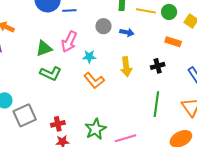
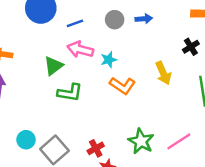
blue line: (69, 10) -> (75, 23), moved
pink arrow: (69, 42) -> (80, 49), turned 95
yellow arrow: (126, 67) -> (163, 73), moved

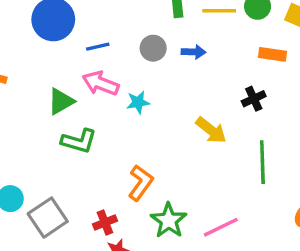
yellow arrow: (163, 73) -> (211, 130), turned -35
orange L-shape: (122, 86) -> (141, 183), moved, turned -95

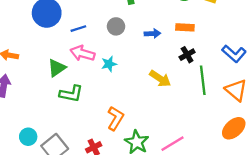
blue arrow: (194, 52) -> (152, 34), moved
orange rectangle: (272, 54) -> (185, 27), moved
green line: (262, 162) -> (203, 80), moved

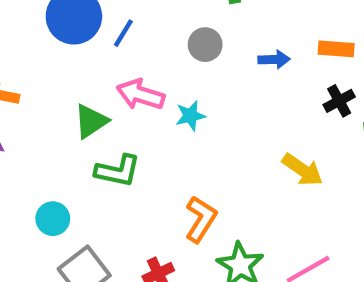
blue line: (78, 29) -> (123, 33), moved, turned -42
yellow arrow: (160, 79) -> (302, 170), moved
cyan circle: (28, 137) -> (53, 219), moved

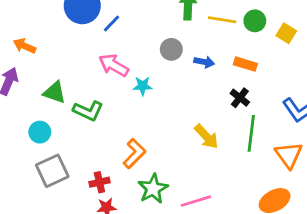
gray circle: (205, 45) -> (171, 49), moved
black cross: (339, 101) -> (240, 98), turned -36
green triangle: (91, 121) -> (55, 92), moved, turned 40

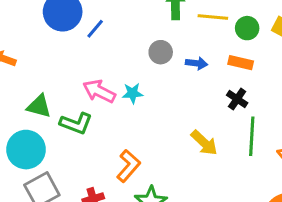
green circle: (255, 21) -> (247, 28), moved
pink arrow: (114, 65) -> (99, 91), moved
cyan circle: (40, 132) -> (26, 150), size x1.6

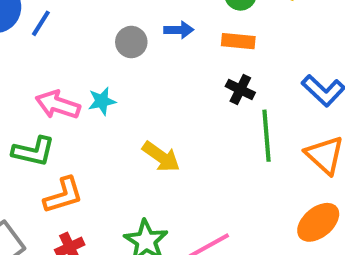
blue arrow: (197, 63) -> (179, 30), moved
yellow arrow: (204, 143) -> (161, 157), moved
orange L-shape: (128, 166) -> (63, 195), moved, turned 40

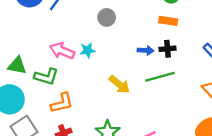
blue arrow: (179, 30) -> (146, 50), moved
black cross: (240, 89) -> (168, 49), turned -35
green line: (266, 136) -> (160, 77), moved, turned 76

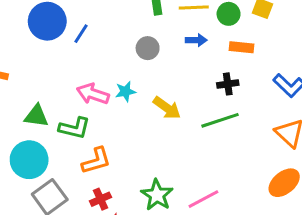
orange rectangle: (168, 21) -> (241, 47), moved
blue arrow: (146, 50) -> (196, 40), moved
yellow arrow: (120, 84) -> (167, 108), moved

